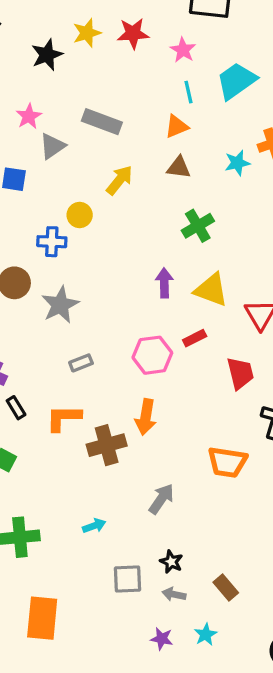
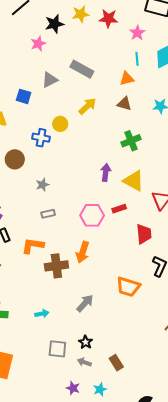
pink star: (29, 116) -> (38, 44), moved
gray star: (60, 305) -> (42, 185), moved, size x0.6

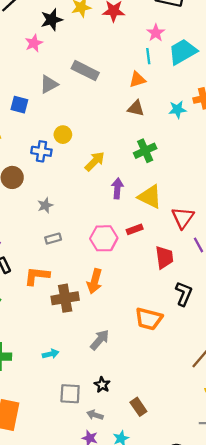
pink star: (137, 33) -> (156, 33), moved
yellow arrow: (87, 106) -> (95, 161), moved
gray arrow: (84, 362) -> (95, 415), moved

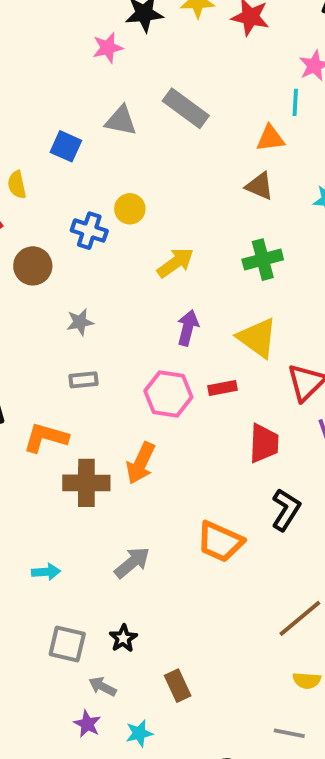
gray triangle: (49, 84) -> (121, 121), turned 30
purple arrow: (117, 188) -> (188, 328), moved

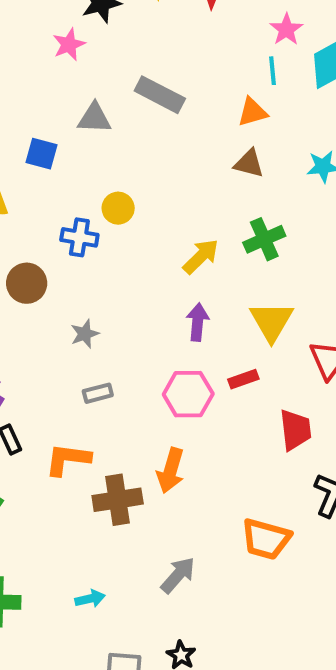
yellow arrow: (175, 263) -> (201, 256), moved
yellow triangle: (257, 338) -> (271, 321), turned 33

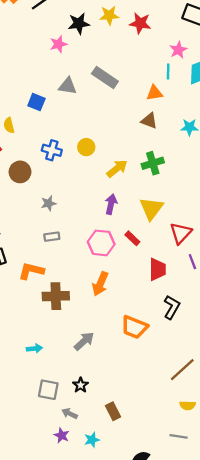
yellow circle: (118, 208) -> (86, 147), moved
red rectangle: (243, 379) -> (132, 238), turned 56
orange arrow: (171, 470) -> (100, 284), moved

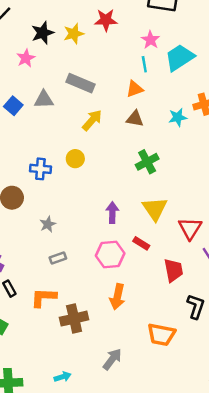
yellow star: (109, 15) -> (74, 34), moved
blue square: (36, 102) -> (13, 106), moved, turned 30
yellow arrow: (117, 168) -> (92, 120), moved

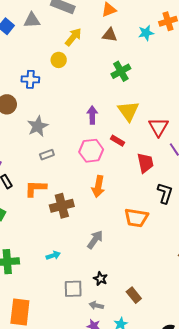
yellow circle: (75, 159) -> (59, 60), moved
gray star: (48, 224) -> (38, 126), size x1.5

